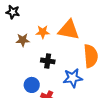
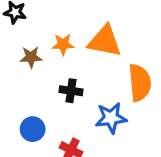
blue circle: (32, 85) -> (33, 129), moved

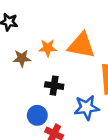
blue circle: (33, 129) -> (37, 115), moved

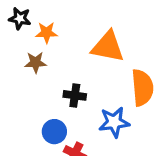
orange star: (48, 48) -> (47, 33), moved

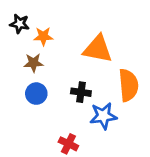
black cross: (75, 95) -> (81, 92), moved
blue circle: (54, 132) -> (36, 94), moved

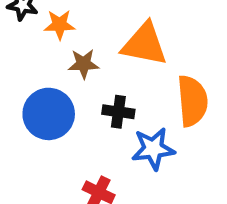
brown star: (34, 63) -> (83, 64), moved
blue circle: (36, 94) -> (49, 114), size x1.5

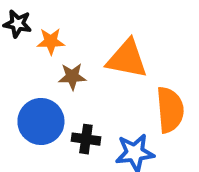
black cross: (118, 112) -> (86, 139), moved

